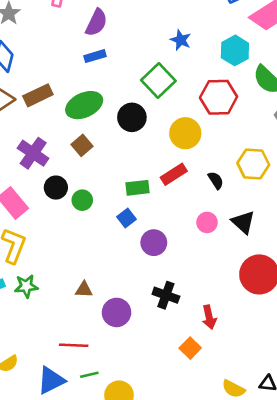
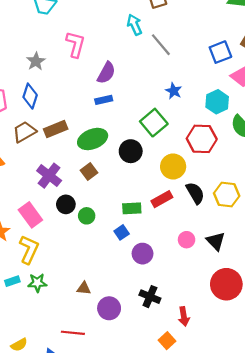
black semicircle: (216, 180) -> (195, 193), moved, size x1.5

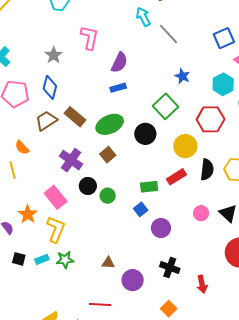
brown rectangle: (56, 129) -> (75, 117), turned 65
black semicircle: (195, 193) -> (207, 170), turned 40
orange square: (167, 341) -> (169, 309), moved

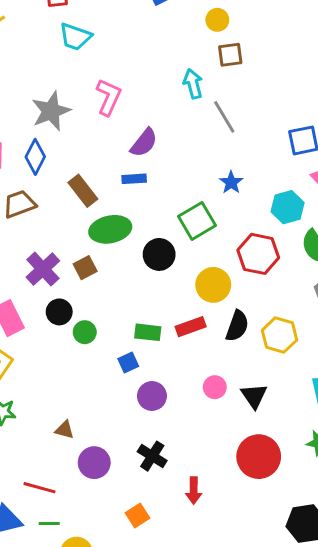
gray star: (54, 55) -> (51, 111), size x1.5
brown rectangle: (75, 117) -> (83, 191), moved
brown square: (108, 155) -> (85, 268), moved

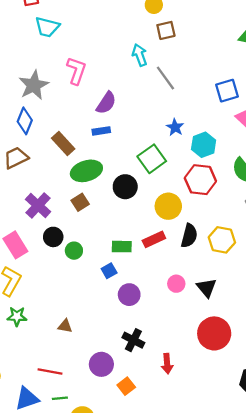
cyan hexagon: (288, 207) -> (204, 145), moved
brown square: (85, 268) -> (80, 202), moved
purple circle: (94, 463) -> (101, 364), moved

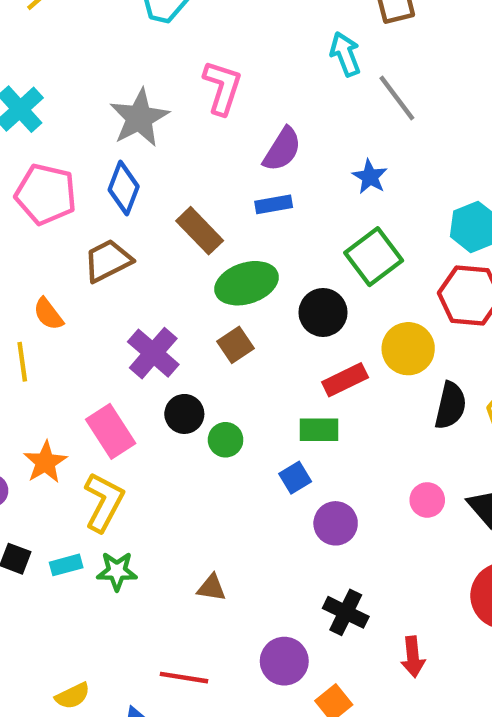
blue star: (175, 127) -> (370, 177), moved
red rectangle: (154, 239) -> (345, 380), moved

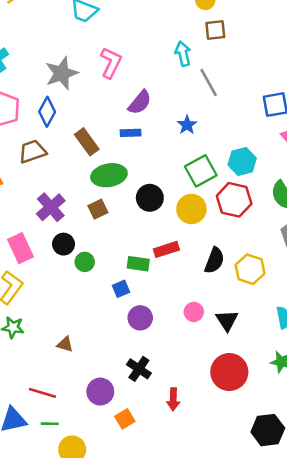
green square: (374, 257) -> (201, 171), moved
yellow circle: (408, 349) -> (191, 209), moved
red rectangle: (345, 380) -> (166, 249), moved

